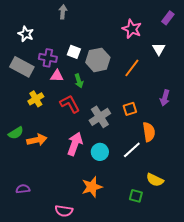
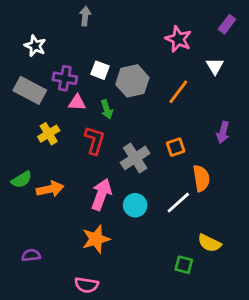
red L-shape: (70, 104) -> (95, 140), turned 45
orange star: (92, 187) -> (96, 239), moved

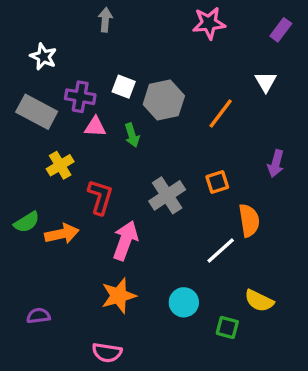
pink star: (178, 39) -> (209, 23), moved, turned -30
red L-shape: (95, 140) -> (100, 197), moved
cyan circle: (135, 205) -> (184, 302), moved

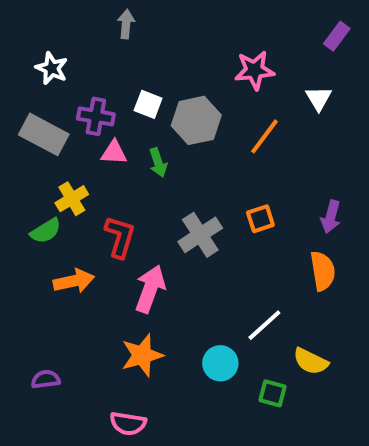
pink star: (209, 23) -> (254, 70), moved
purple arrow: (276, 164) -> (331, 217), moved
orange semicircle: (249, 220) -> (323, 271), moved
green semicircle: (27, 222) -> (46, 231), moved
white line: (221, 251) -> (264, 325), moved

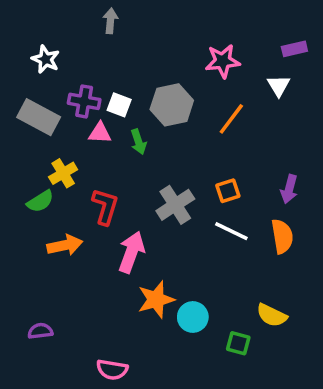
purple rectangle: (337, 36) -> (294, 49), moved, turned 40
white square: (148, 104) -> (119, 105), moved
white line: (264, 325) -> (231, 231), moved, turned 68
orange star: (142, 355) -> (156, 299), moved

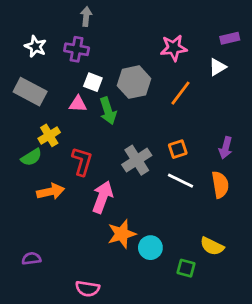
white triangle: (279, 86) -> (217, 67), turned 30
purple cross: (84, 101) -> (77, 49), moved
green arrow: (138, 142) -> (108, 111), size x1.4

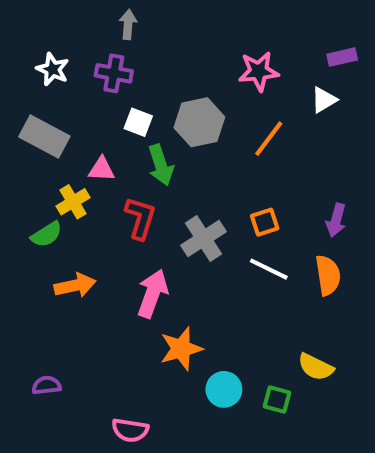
pink triangle: (78, 104) -> (102, 169), moved
red L-shape: (82, 161) -> (140, 218), moved
cyan circle: (150, 248) -> (224, 389), moved

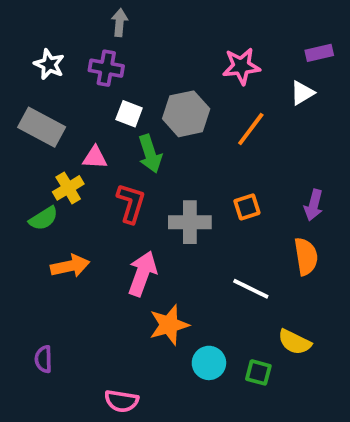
gray cross: (204, 239) -> (190, 222), turned 33
white line: (269, 269) -> (251, 289), moved
purple semicircle: (46, 385) -> (43, 359), turned -84

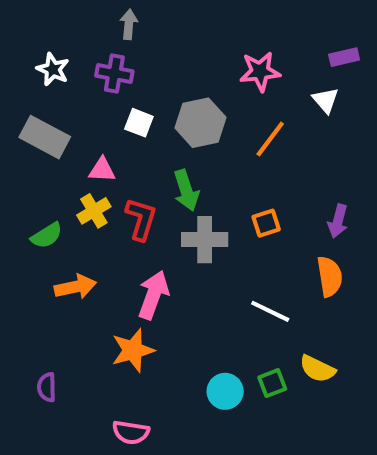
white triangle: (302, 93) -> (326, 100), turned -40
green arrow: (150, 154) -> (186, 190), moved
yellow cross: (68, 188) -> (94, 211), moved
orange star: (169, 325) -> (133, 350), moved
green square: (258, 372) -> (272, 383), moved, turned -36

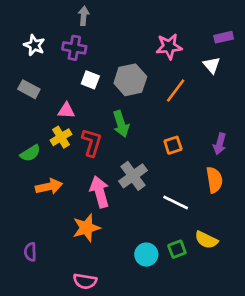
gray rectangle: (45, 137) -> (29, 89), size x0.7
gray cross: (205, 240) -> (133, 176), moved, turned -36
pink arrow: (153, 295) -> (100, 192), turned -36

